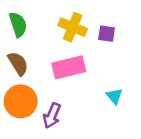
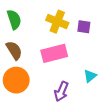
cyan triangle: (114, 96) -> (90, 76), turned 32
purple arrow: (52, 116) -> (61, 91), moved

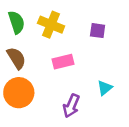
yellow cross: (57, 22) -> (51, 25), moved
pink rectangle: (54, 53) -> (63, 62), size x0.7

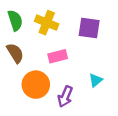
purple square: (98, 31) -> (89, 28), size x1.5
orange circle: (19, 93) -> (36, 85), moved

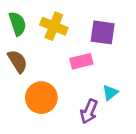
pink rectangle: (58, 56) -> (81, 61), moved
purple arrow: (65, 97) -> (89, 111), moved

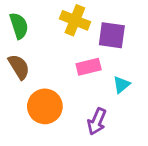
yellow cross: (54, 26) -> (75, 20), moved
cyan triangle: (110, 93) -> (121, 85), moved

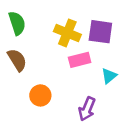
yellow cross: (75, 20) -> (67, 33), moved
orange circle: (45, 106) -> (40, 95), size x0.7

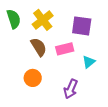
yellow cross: (67, 33) -> (43, 20), moved, turned 30
brown semicircle: (17, 60) -> (39, 47), moved

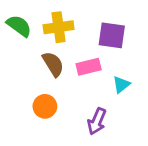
green semicircle: (14, 19) -> (19, 26), turned -36
yellow cross: (43, 20) -> (59, 27), turned 30

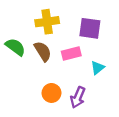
green semicircle: (19, 26) -> (15, 47), moved
orange circle: (45, 106) -> (51, 93), moved

